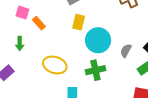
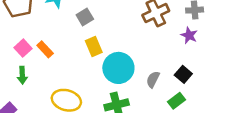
pink square: (22, 12) -> (23, 48), moved, turned 32
yellow rectangle: (79, 22) -> (94, 46), turned -35

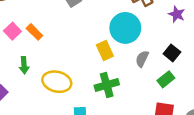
yellow rectangle: (94, 46) -> (105, 51), moved
cyan circle: (118, 68) -> (125, 28), moved
green arrow: (22, 75) -> (24, 65), moved

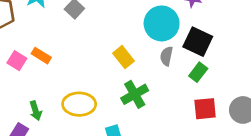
cyan circle: (125, 28) -> (162, 23), moved
black square: (172, 53) -> (198, 42), size x1.5
green arrow: (24, 65) -> (36, 111), moved

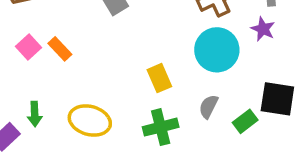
black square: (198, 42) -> (277, 99), moved, turned -32
gray semicircle: (167, 56) -> (208, 106), moved

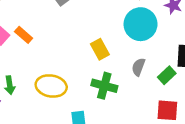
green cross: (161, 127) -> (104, 86), turned 35

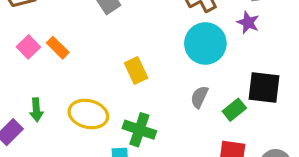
yellow rectangle: (100, 49) -> (136, 71), moved
green cross: (104, 86) -> (139, 130), moved

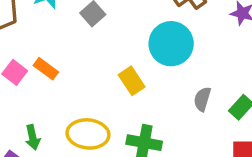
cyan circle: (205, 43) -> (171, 44), moved

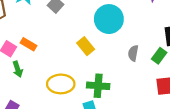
green arrow: (33, 137) -> (18, 69), moved

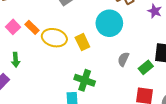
green arrow: (18, 69) -> (16, 60), moved
yellow ellipse: (61, 84) -> (54, 38), moved

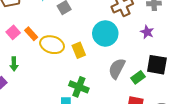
purple star: (155, 11) -> (147, 32), moved
gray semicircle: (123, 59) -> (117, 69), size x1.5

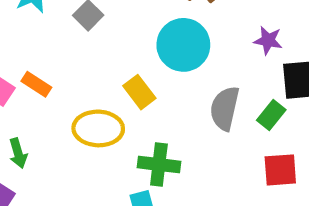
purple star: (147, 32) -> (268, 40), moved
yellow ellipse: (52, 45) -> (98, 128), moved

